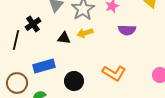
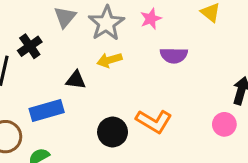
black triangle: (64, 38) -> (76, 80), moved
black circle: (74, 81) -> (113, 132), moved

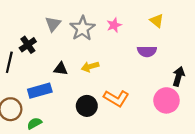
purple semicircle: (174, 55) -> (147, 51), moved
yellow arrow: (109, 60) -> (90, 67), moved
pink circle: (224, 124) -> (166, 100), size x1.5

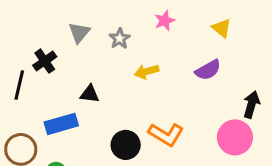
pink star: (114, 25) -> (165, 21), moved
gray star: (82, 28) -> (120, 39), size x0.6
purple semicircle: (147, 51) -> (208, 70), turned -30
yellow arrow: (90, 67) -> (147, 72), moved

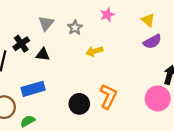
purple semicircle: (208, 70) -> (152, 42), moved
black triangle: (90, 94) -> (43, 54), moved
orange L-shape: (166, 134) -> (108, 96), turned -95

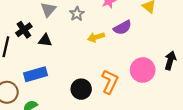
purple semicircle: (152, 42) -> (123, 28), moved
pink circle: (158, 99) -> (143, 70), moved

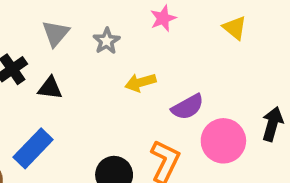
purple semicircle: (123, 28) -> (188, 107), moved
blue rectangle: (36, 74) -> (33, 148), turned -30

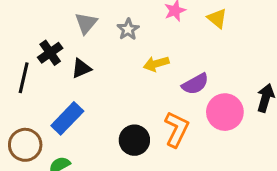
yellow triangle: (235, 28) -> (217, 18), moved
black triangle: (50, 88) -> (81, 68), turned -30

